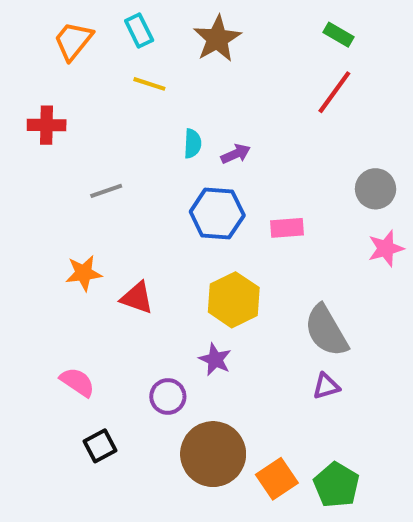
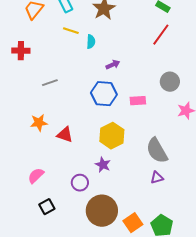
cyan semicircle: (193, 144) -> (91, 42), moved
gray circle: (376, 189) -> (170, 82), moved
pink semicircle: (77, 382) -> (36, 176), turned -78

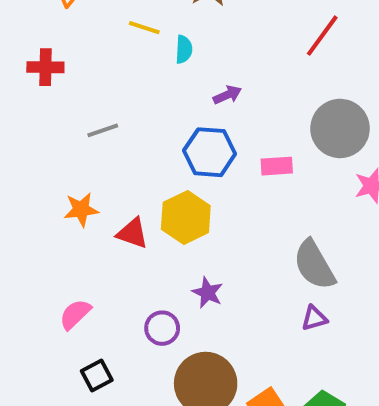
gray circle: (170, 82) -> (340, 128), size x1.5
yellow hexagon: (112, 136) -> (186, 217), moved

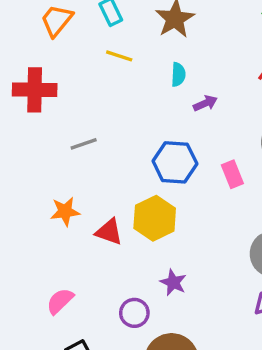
cyan semicircle: (184, 49) -> (178, 75), moved
red cross: (45, 67) -> (35, 90), size x1.4
purple arrow: (227, 95) -> (205, 103), moved
pink rectangle: (277, 166) -> (232, 174), turned 72

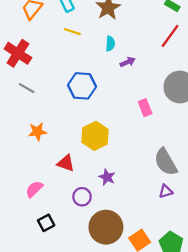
red cross: (35, 90) -> (18, 53), turned 32
gray line: (84, 144) -> (27, 88), moved, turned 49
blue hexagon: (175, 162) -> (82, 86), moved
red triangle: (109, 232) -> (66, 163), moved

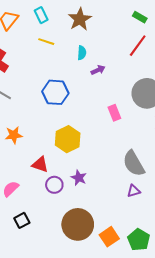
purple circle: (82, 197) -> (54, 185), moved

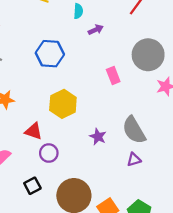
purple star: (79, 178) -> (98, 137), moved
black square: (22, 220) -> (32, 186), moved

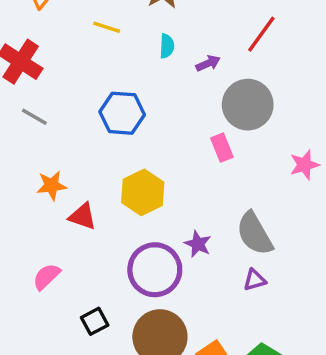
purple arrow: (96, 30) -> (208, 63), moved
gray circle: (148, 55) -> (248, 105), moved
red triangle: (34, 131) -> (83, 216), moved
purple circle: (49, 153) -> (155, 270), moved, size x1.8

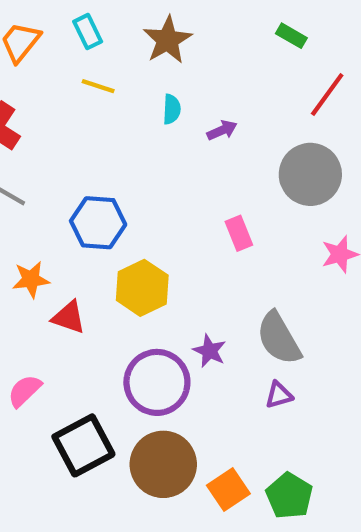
red line: (261, 34) -> (327, 95), moved
gray circle: (248, 105) -> (310, 174), moved
blue hexagon: (122, 113) -> (98, 223), moved
black square: (95, 321) -> (83, 445), size x1.8

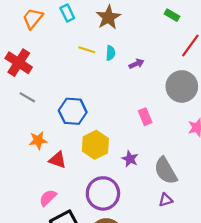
yellow line: (98, 86) -> (87, 50), moved
purple star: (209, 351) -> (130, 159), moved
pink semicircle: (25, 391) -> (48, 198), moved

